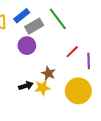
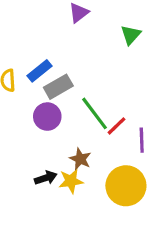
green line: (58, 19) -> (94, 113), moved

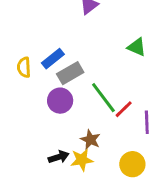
green triangle: (131, 35) -> (137, 47), moved, turned -48
yellow circle: (126, 186) -> (132, 164), size x0.7

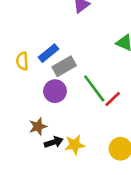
brown star: (90, 140) -> (38, 126), moved, turned 30

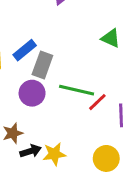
gray rectangle: (64, 66) -> (42, 65), turned -40
green line: (94, 89) -> (77, 90), turned -40

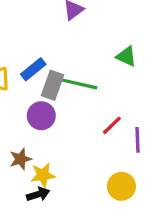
green line: (77, 90) -> (78, 84), moved
black arrow: (31, 151) -> (38, 194), moved
yellow star: (54, 154) -> (43, 175), moved

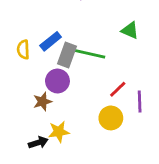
brown star: (20, 159) -> (42, 102), moved
yellow circle: (121, 186) -> (111, 118), moved
black arrow: (38, 194) -> (38, 143), moved

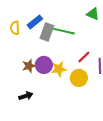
purple circle: (57, 81) -> (44, 65), moved
yellow star: (59, 132) -> (59, 69), moved

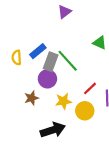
green line: (63, 31) -> (68, 61), turned 35
purple circle: (44, 65) -> (47, 79), moved
black arrow: (26, 96) -> (53, 130), moved, size x1.6

